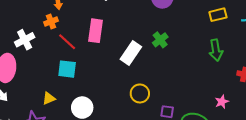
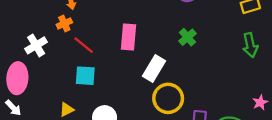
pink rectangle: (95, 31) -> (129, 37), moved
white rectangle: (131, 53) -> (154, 69), moved
yellow circle: (140, 93) -> (168, 98), size x1.4

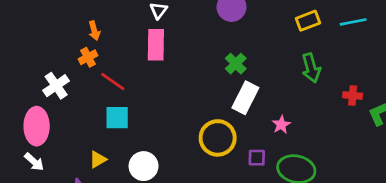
pink rectangle: (129, 37) -> (156, 45), moved
white rectangle: (154, 69) -> (245, 98), moved
pink star: (260, 102) -> (281, 125), moved

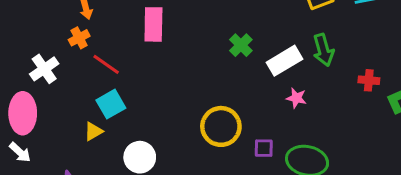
white rectangle: (245, 98) -> (284, 61), moved, turned 32
cyan square: (117, 118) -> (111, 104), turned -30
pink star: (281, 125) -> (296, 98), moved, turned -30
yellow triangle: (98, 159) -> (93, 131), moved

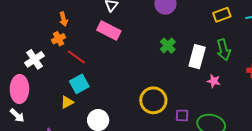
pink rectangle: (153, 24) -> (109, 31), turned -65
white rectangle: (284, 61) -> (197, 57), turned -45
pink star: (296, 98) -> (214, 81), moved

